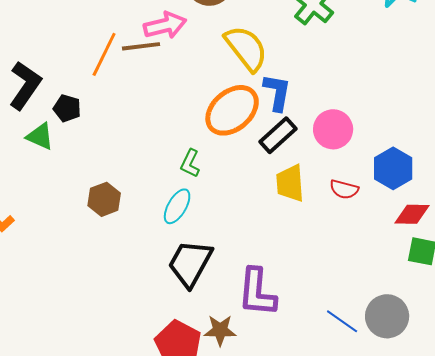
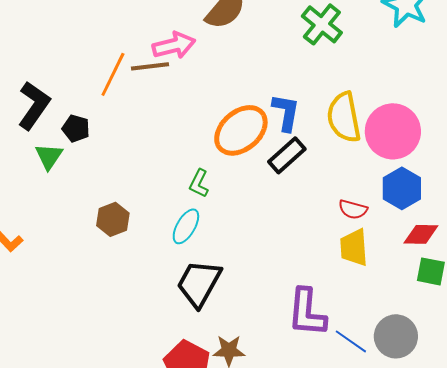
yellow semicircle: (246, 48) -> (344, 117), moved, turned -153
pink circle: (333, 129) -> (393, 131), moved, size x1.4
green triangle: (40, 136) -> (49, 156), turned 40
yellow trapezoid: (290, 183) -> (354, 247), moved
purple L-shape: (257, 292) -> (307, 312), moved

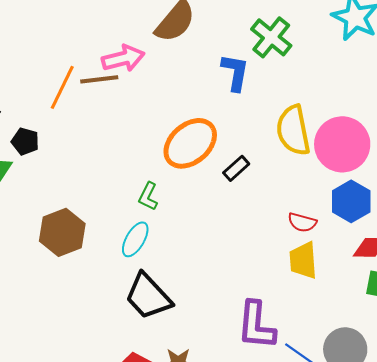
blue L-shape: (286, 112) -> (235, 72), moved
black rectangle: (287, 155) -> (236, 168), size x0.7
brown hexagon: (113, 219) -> (62, 232), size x1.4
black trapezoid: (199, 283) -> (148, 296), turned -72

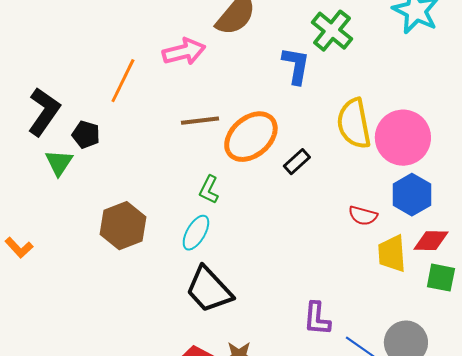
brown line: (99, 79) -> (200, 121), moved
yellow trapezoid: (303, 260) -> (392, 254), moved
purple L-shape: (256, 325) -> (317, 319), size x0.7

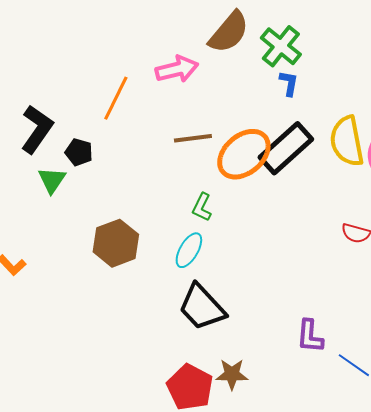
green cross: (332, 31) -> (281, 46), moved
blue L-shape: (296, 66) -> (289, 83), size x0.7
black rectangle: (297, 162) -> (286, 148), moved, size x2.0

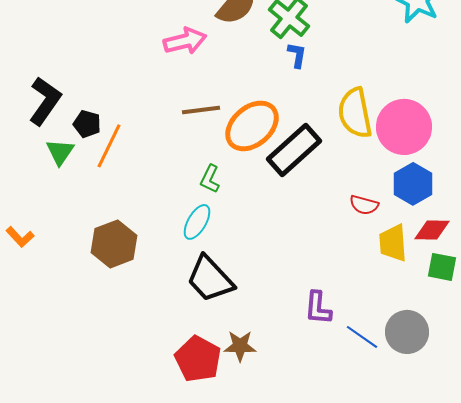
orange line: (116, 98) -> (109, 146), moved
black rectangle: (286, 148) -> (294, 150), moved
brown hexagon: (116, 243) -> (114, 244), moved

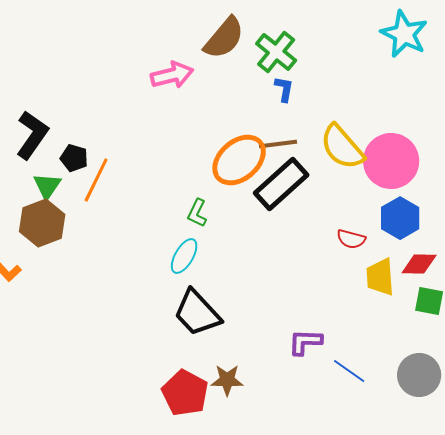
brown line: (201, 110) -> (278, 144), moved
yellow semicircle: (355, 113) -> (342, 147), turned -30
brown hexagon: (114, 244) -> (42, 223), moved
purple L-shape: (318, 308) -> (305, 342), turned 87
gray circle: (407, 332) -> (419, 375), moved

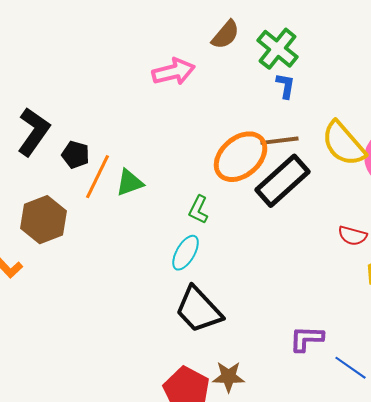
brown semicircle: (224, 38) -> (226, 35), size x0.7
green triangle: (47, 186) -> (130, 183), moved, turned 36

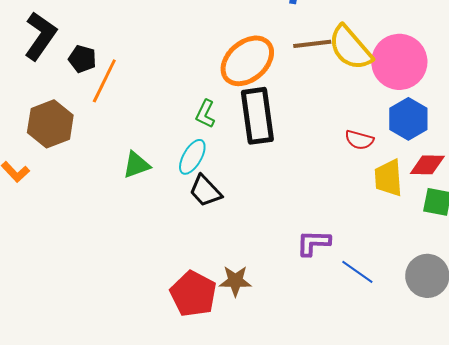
brown line: (280, 141) -> (312, 44), moved
black rectangle: (283, 181) -> (257, 116), moved, turned -56
green triangle: (130, 183) -> (136, 165), moved
black trapezoid: (199, 310) -> (205, 191), moved, size x0.7

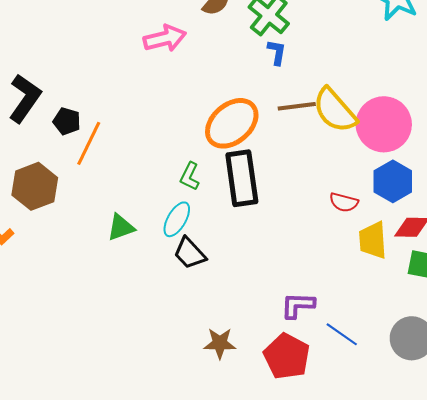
red pentagon: (193, 294) -> (287, 356), moved

